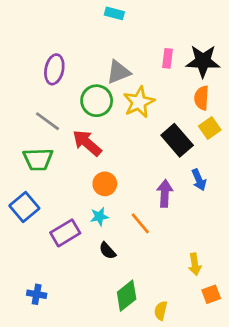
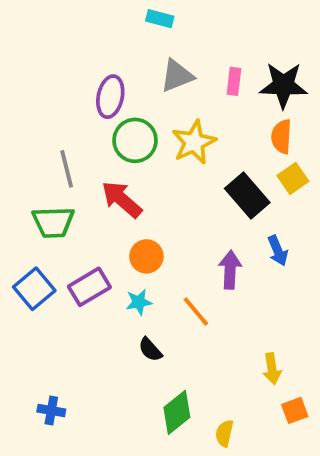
purple ellipse: (54, 69) -> (110, 97), moved
gray triangle: (118, 72) -> (177, 76), moved
gray line: (48, 121) -> (67, 169), turned 40
purple rectangle: (65, 233) -> (89, 287), moved

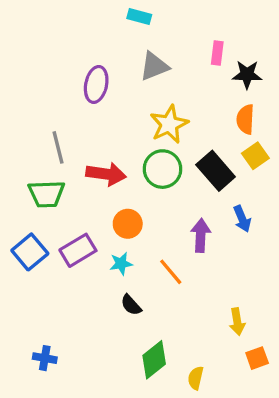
pink rectangle: (234, 81) -> (217, 53), moved
black star: (283, 85) -> (247, 75), size x0.7
green circle: (135, 140) -> (163, 169), moved
red arrow: (122, 199) -> (106, 174), turned 147

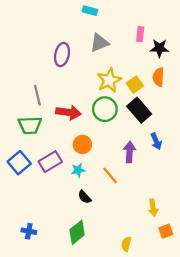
yellow square: (255, 156) -> (135, 85), moved
green diamond: (154, 360) -> (77, 232), moved

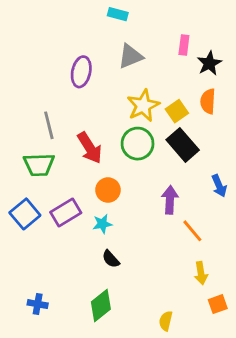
black star: (159, 48) -> (209, 63), turned -30
red arrow: (68, 112) -> (90, 148), turned 50
blue arrow: (156, 141) -> (219, 186), moved
orange line: (110, 176) -> (192, 231), moved

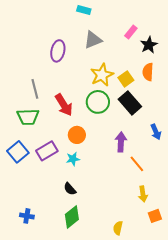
pink rectangle: (184, 45) -> (131, 32), turned 32
black semicircle: (111, 259) -> (70, 189), moved

